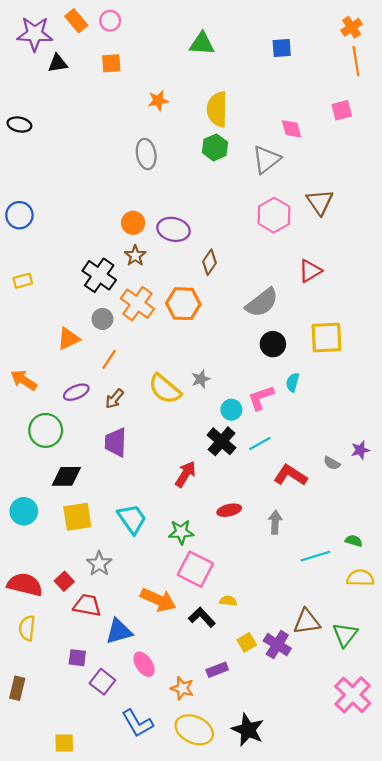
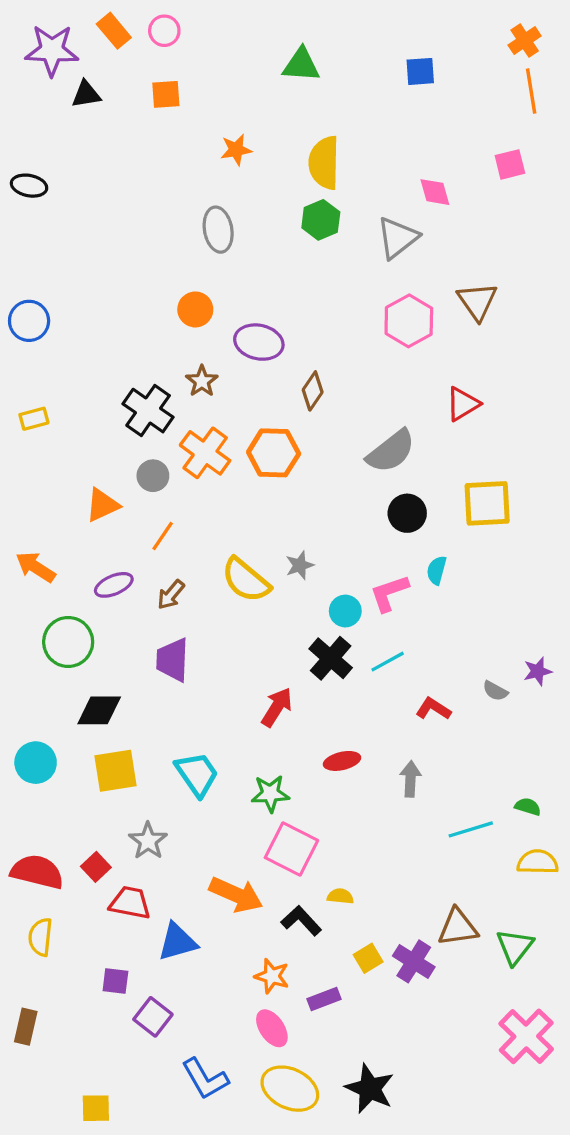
orange circle: (133, 223) -> (195, 309), moved
red L-shape: (290, 475) -> (433, 709), size x0.7
pink ellipse: (144, 664) -> (272, 1028), moved
orange star: (182, 688) -> (272, 976), moved

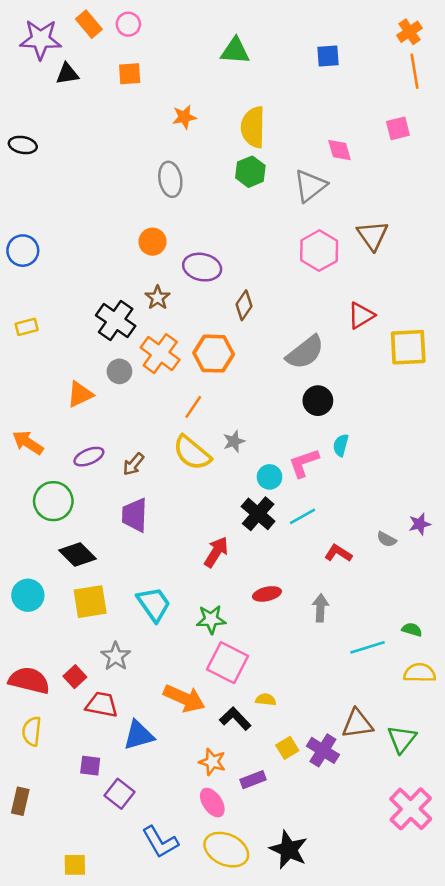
yellow square: (487, 503) -> (408, 347), moved
orange line: (163, 536) -> (193, 407), moved
black diamond: (99, 710) -> (77, 555), turned 45

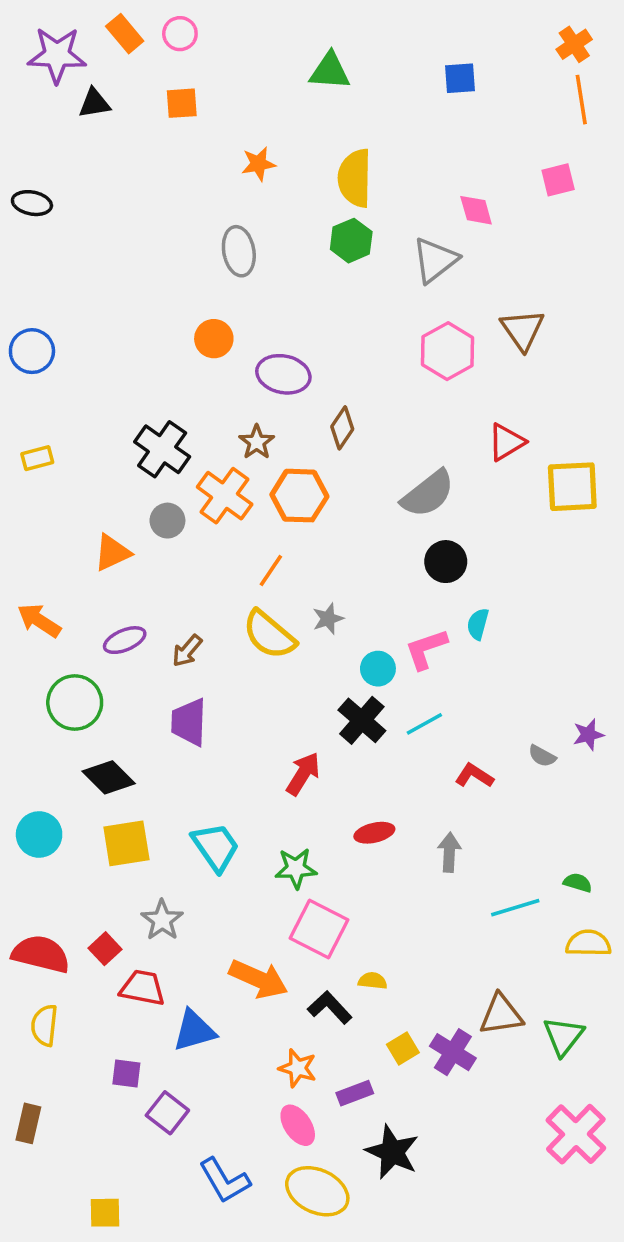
brown star: (158, 298) -> (257, 442), moved
black star: (289, 850) -> (392, 1152), moved

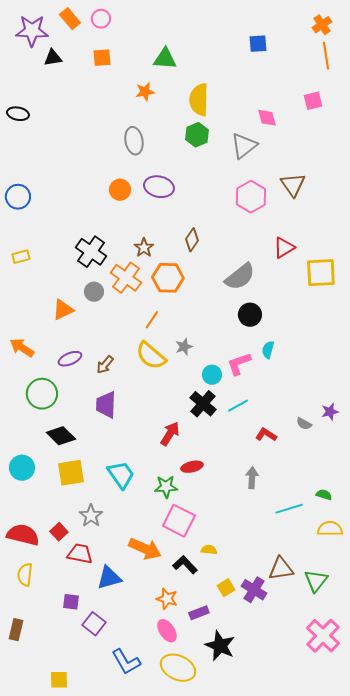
green triangle: (330, 71) -> (165, 59), moved
purple ellipse: (283, 374) -> (159, 187), moved
red ellipse: (374, 833) -> (192, 467), moved

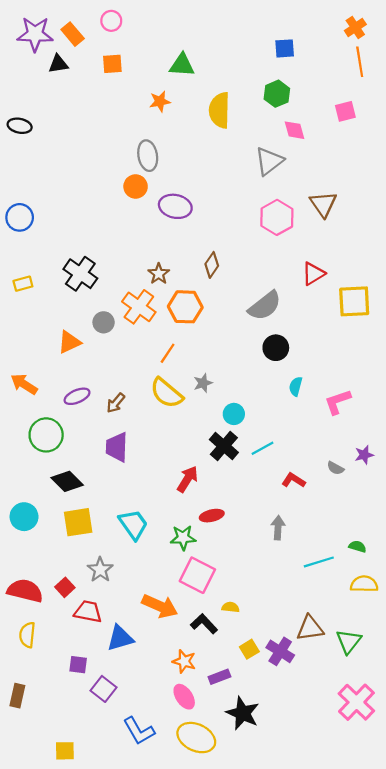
orange rectangle: (70, 19) -> (73, 34), moved
green hexagon: (197, 135) -> (277, 94), moved
orange circle: (120, 190) -> (136, 186), moved
black cross: (91, 252) -> (80, 274), moved
pink L-shape: (239, 364) -> (338, 402), moved

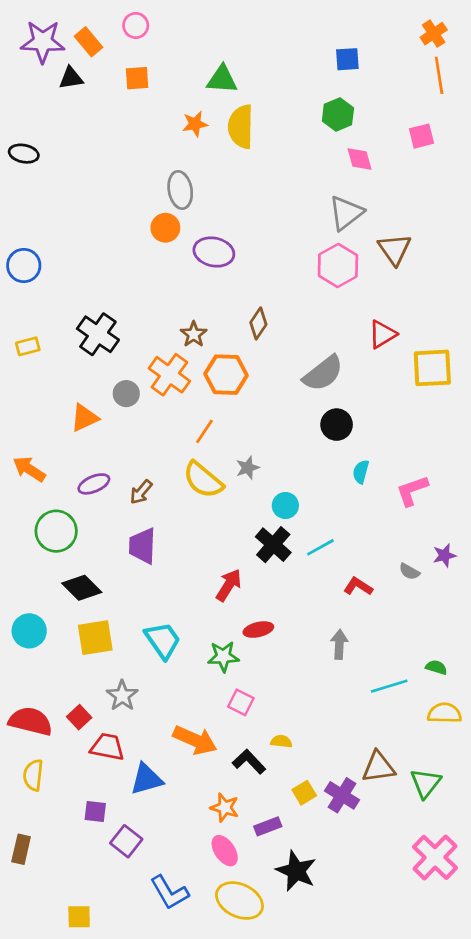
yellow semicircle: (219, 110) -> (241, 127), moved
gray triangle: (269, 161) -> (346, 213), moved
pink square: (197, 575) -> (241, 702), size x0.6

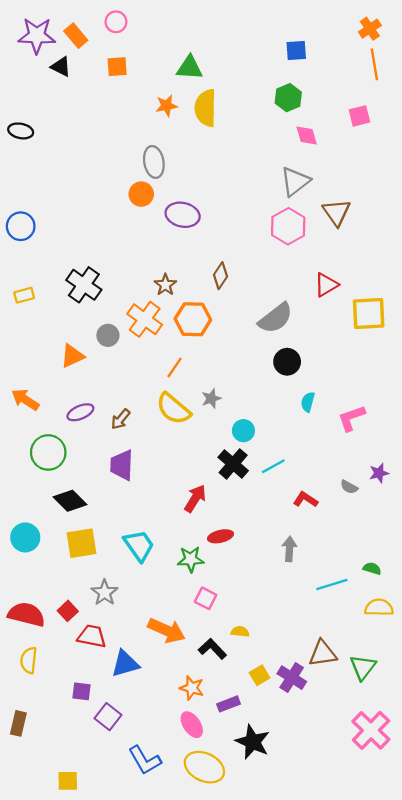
black triangle: (71, 78) -> (61, 67), turned 35

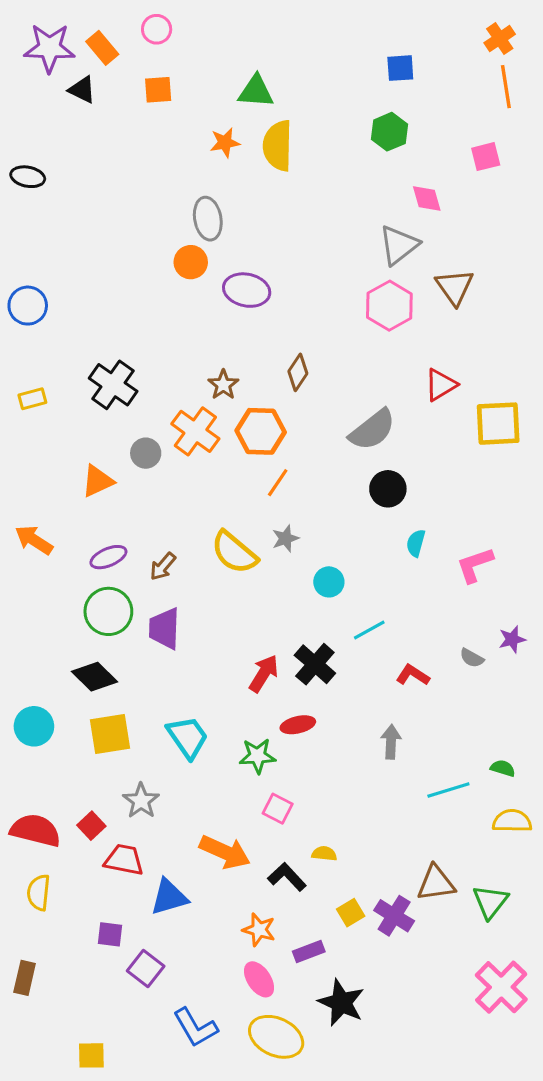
pink diamond: (307, 136) -> (427, 198), moved
orange line: (175, 367) -> (278, 483), moved
green circle: (48, 452) -> (108, 611), moved
black cross: (233, 464) -> (315, 664), moved

